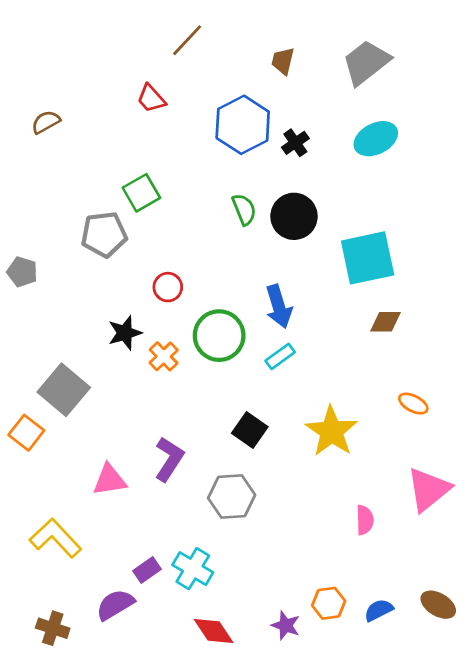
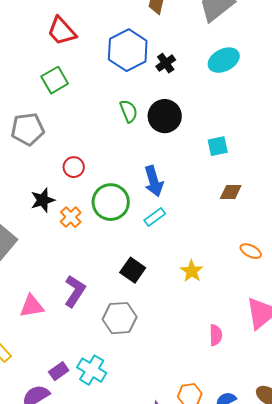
red trapezoid: (151, 98) -> (62, 31), size x1.4
green square: (141, 193) -> (55, 80), moved
cyan square: (368, 258) -> (218, 146), size x0.5
yellow star: (331, 431) -> (192, 271), size x0.6

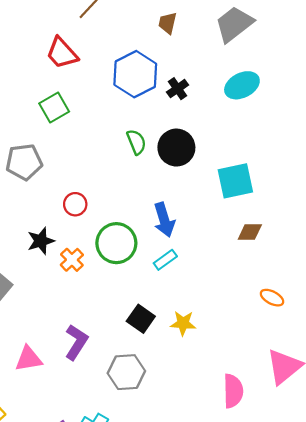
cyan square: (218, 146) -> (235, 181), size x1.6
yellow star: (192, 271) -> (183, 323), moved, turned -30
pink semicircle: (216, 335) -> (233, 391), size x1.4

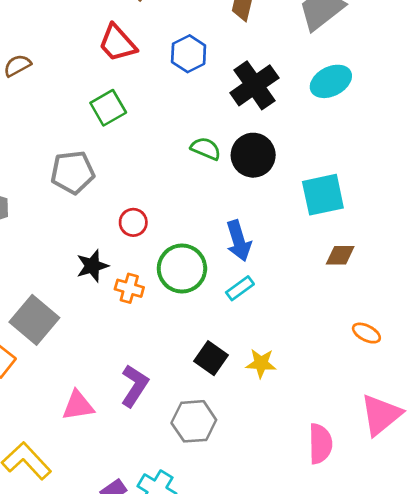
blue hexagon: (135, 74) -> (189, 54), moved, size x0.7
black cross: (178, 89) -> (254, 85), size x1.8
green semicircle: (136, 142) -> (206, 149), turned -45
orange cross: (72, 260) -> (129, 288), turned -30

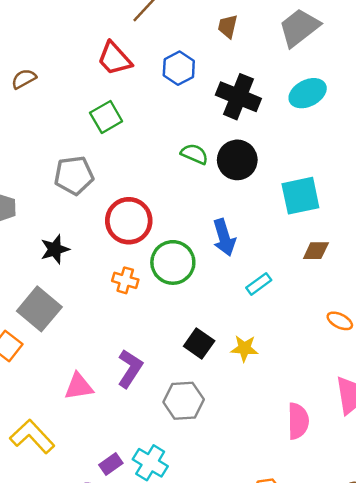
black cross: (254, 85) -> (238, 97), turned -33
red circle: (133, 222) -> (129, 221), size x1.8
black star: (92, 266) -> (55, 249), moved
cyan rectangle: (240, 288) -> (259, 284), moved

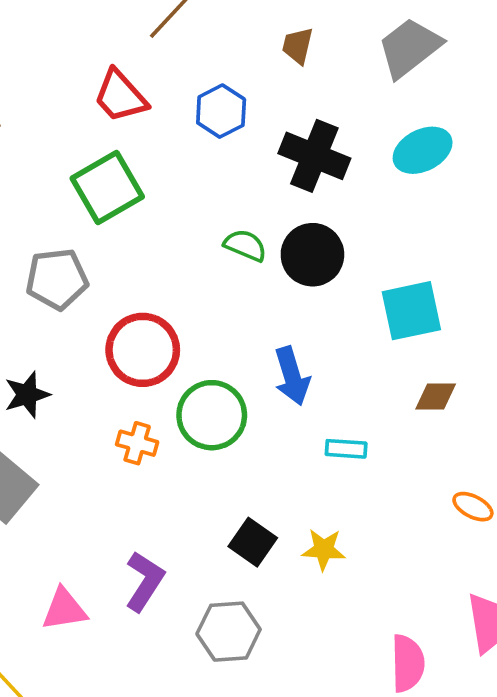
green square: (106, 117) -> (107, 188), size x1.4
cyan rectangle: (259, 284) -> (346, 449), turned 40

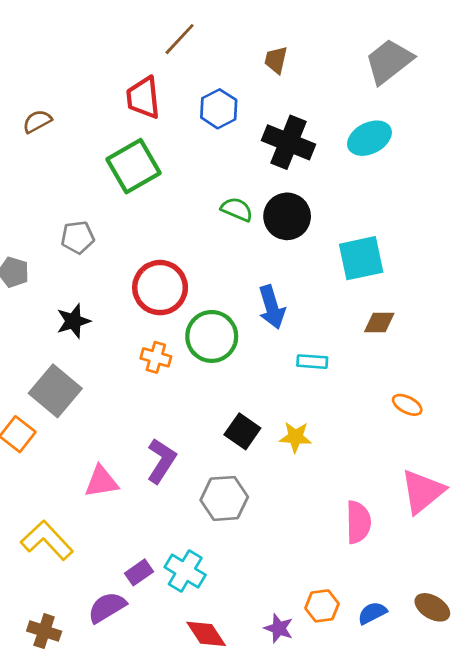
gray trapezoid: (409, 48) -> (389, 61), moved
red trapezoid: (120, 96) -> (143, 98), turned 36
gray pentagon: (57, 279) -> (78, 237), moved, size x0.7

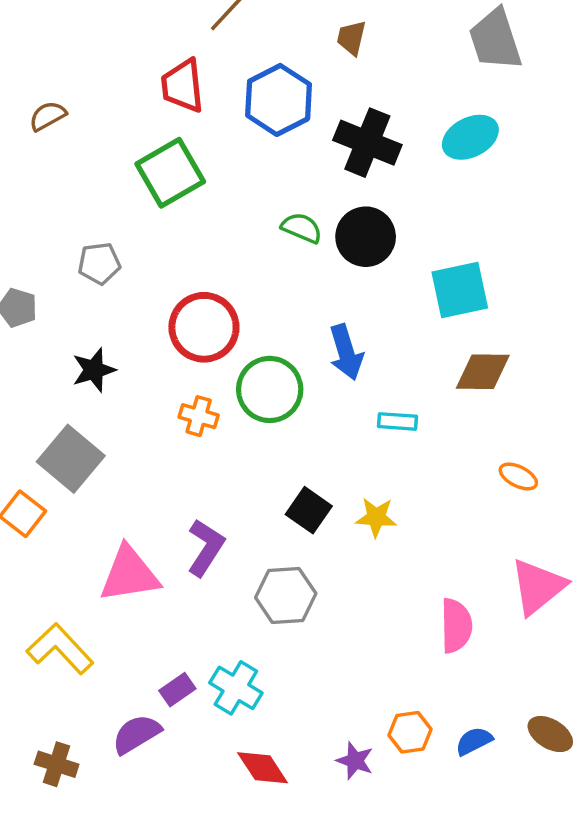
gray trapezoid: (389, 61) -> (495, 40), turned -70
blue hexagon: (219, 109) -> (279, 100), size x1.4
brown diamond: (379, 322) -> (483, 372), size x1.4
pink triangle: (101, 482) -> (129, 574), size x1.4

